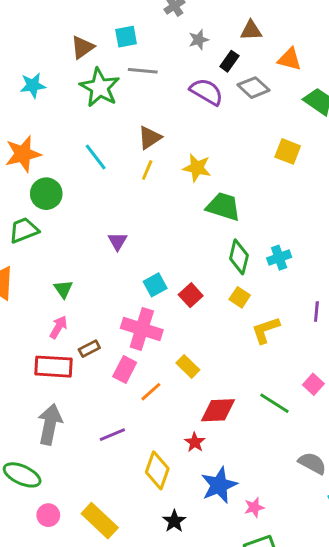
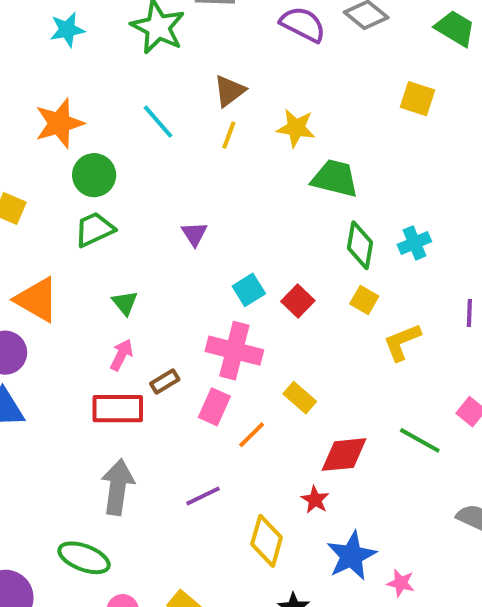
green trapezoid: (24, 230) -> (94, 229), moved
pink star: (254, 507) -> (401, 583), turned 30

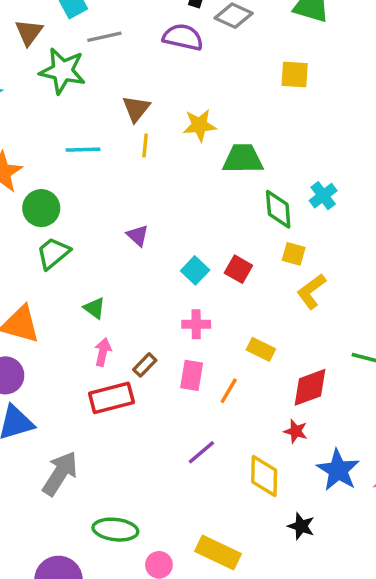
cyan line: (158, 122) -> (83, 150), turned -36
yellow L-shape: (402, 342) -> (311, 291), moved
pink cross: (234, 351) -> (196, 324), size x0.6
gray arrow: (118, 487) -> (60, 473), moved, turned 39

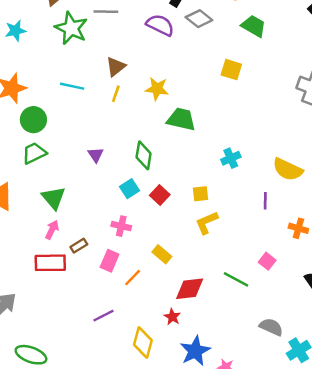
green diamond: (278, 209) -> (144, 155), moved
yellow square: (294, 254) -> (201, 194), turned -35
green triangle: (94, 308) -> (54, 198), size x1.5

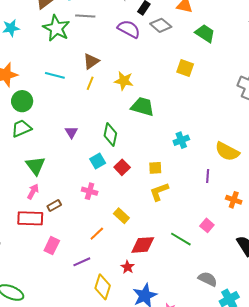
pink rectangle: (110, 261) -> (52, 246), moved
purple line: (103, 316) -> (82, 262), moved

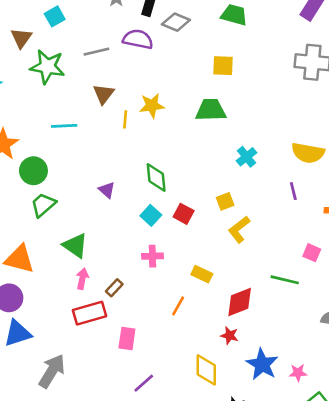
gray line: (85, 16) -> (96, 52), moved
yellow line: (90, 83) -> (125, 119), moved
green trapezoid: (142, 107) -> (211, 110), moved
purple line: (82, 262) -> (144, 383), moved

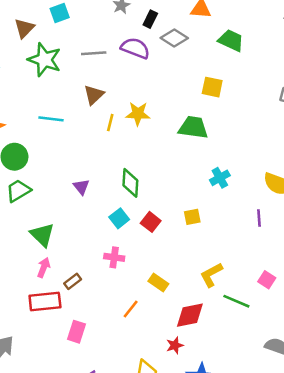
yellow L-shape: (239, 229) -> (211, 275), moved
red star: (229, 335) -> (175, 345), turned 30

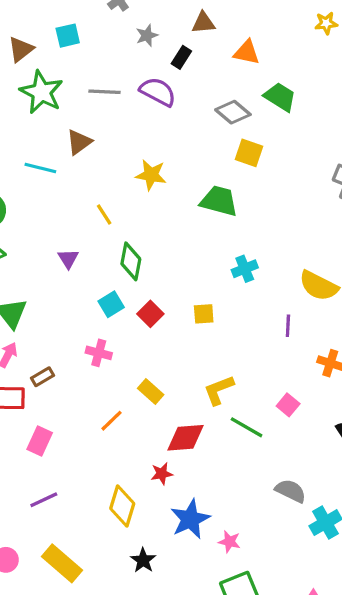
gray diamond: (174, 38) -> (233, 112), moved
brown triangle: (94, 95) -> (79, 142), moved
yellow line: (110, 123) -> (104, 215), moved, turned -54

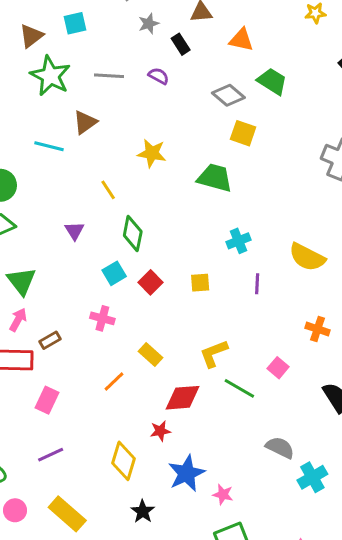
black rectangle: (181, 57) -> (181, 44), turned -66
purple semicircle: (158, 92) -> (159, 76), size x0.6
purple line: (288, 326) -> (257, 284), moved

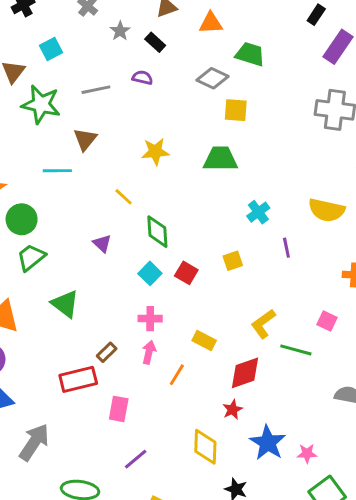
pink arrow: (18, 320) -> (149, 352), moved

